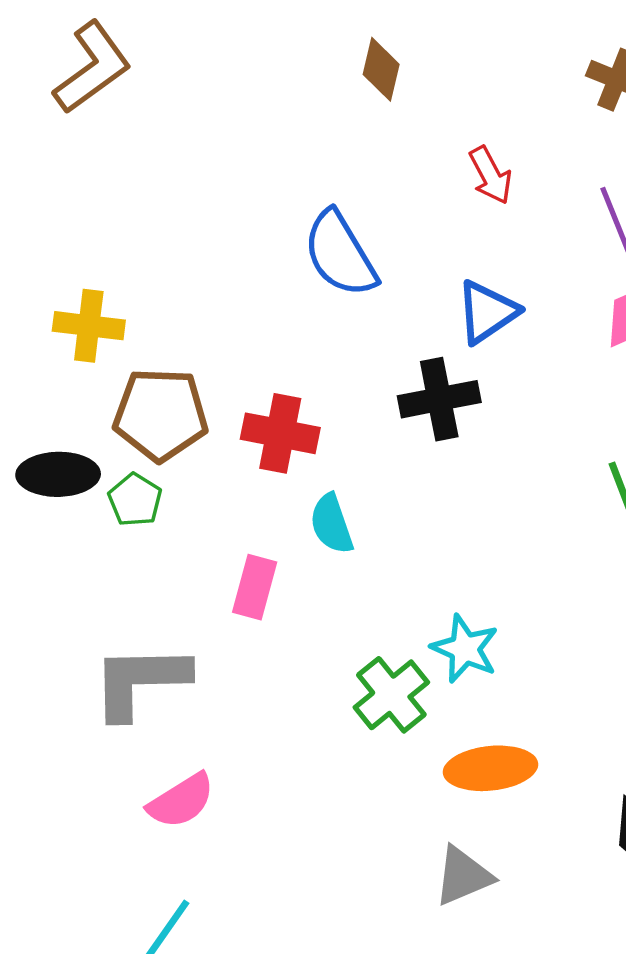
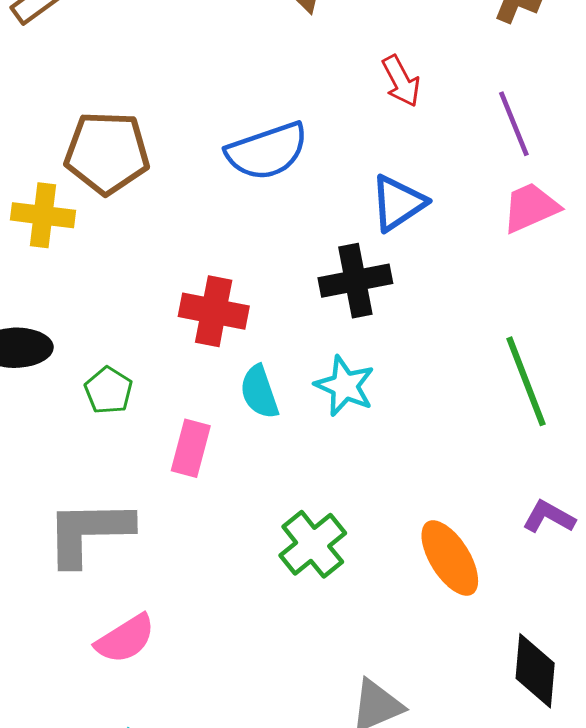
blue semicircle: (340, 254) -> (267, 151), turned -78
brown pentagon: (161, 415) -> (107, 153), moved
green pentagon: (135, 500) -> (109, 390), moved
cyan star: (465, 649) -> (345, 386), moved
orange ellipse: (490, 768) -> (450, 558), moved, turned 64

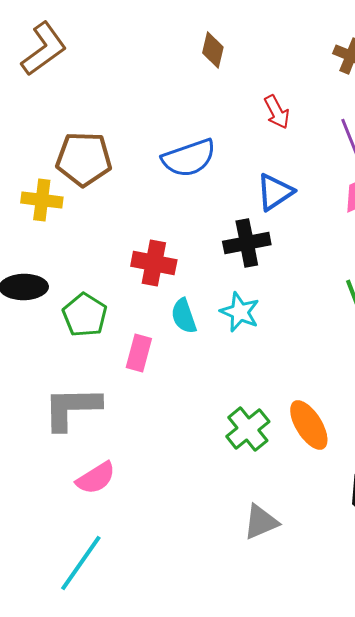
green pentagon: (109, 390) -> (85, 315), size x1.4
green cross: (313, 544) -> (248, 429), moved

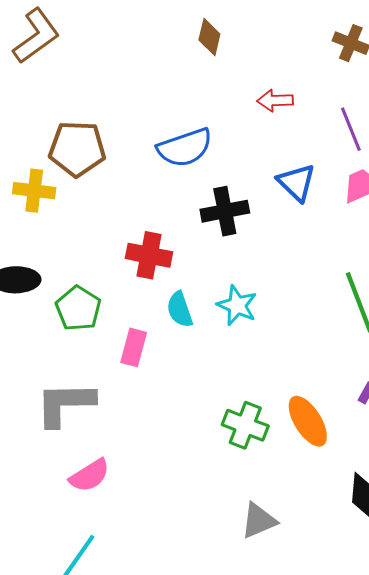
red arrow: (277, 112) -> (275, 100), turned 116
blue triangle: (275, 192) -> (297, 182), moved, turned -42
black cross: (247, 243) -> (225, 211), moved
green cross: (248, 429) -> (245, 425), turned -30

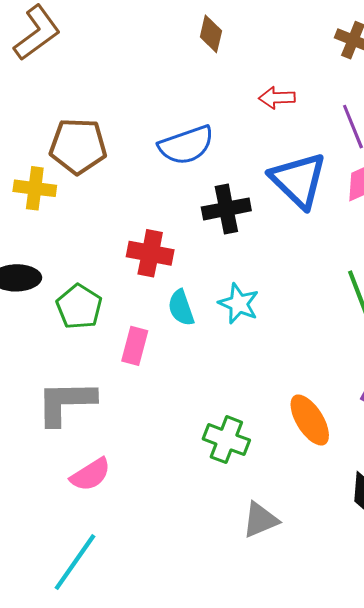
blue triangle: (297, 182) -> (298, 180), size x1.5
green cross: (245, 425) -> (226, 440), moved

